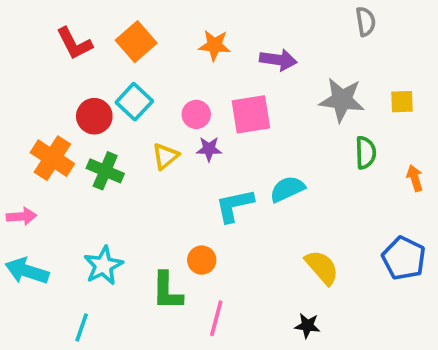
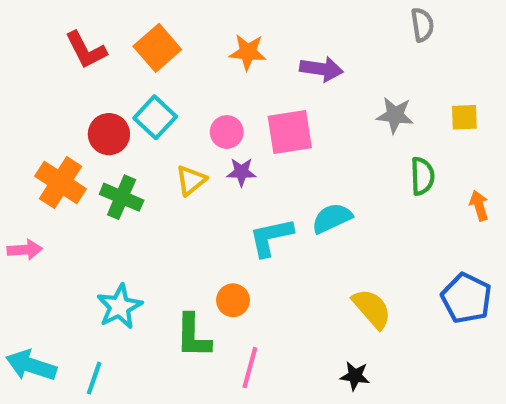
gray star: (342, 100) -> (395, 115), size x0.7
cyan arrow: (27, 271) -> (31, 365), moved

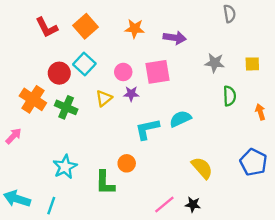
pink arrow: (25, 250) -> (14, 136), turned -42
pink line: (250, 368) -> (164, 204), moved, turned 35

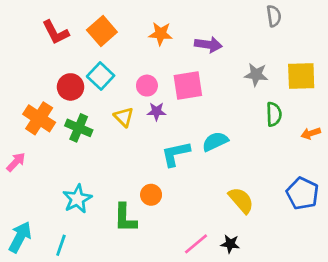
yellow square: (252, 64) -> (301, 76), size x1.6
yellow triangle: (104, 98) -> (124, 117), turned -36
orange arrow: (260, 112) -> (311, 133), turned -91
cyan arrow: (17, 199) -> (20, 237), turned 100

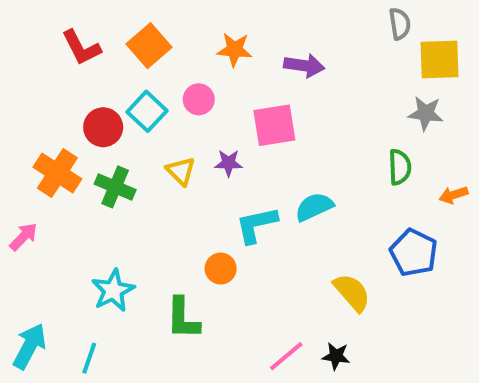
gray star: (256, 75) -> (426, 113), moved
yellow square: (301, 76) -> (440, 60), moved
pink circle: (147, 86) -> (199, 99), moved
blue pentagon: (303, 193) -> (414, 253), moved
orange circle: (151, 195) -> (221, 269), moved

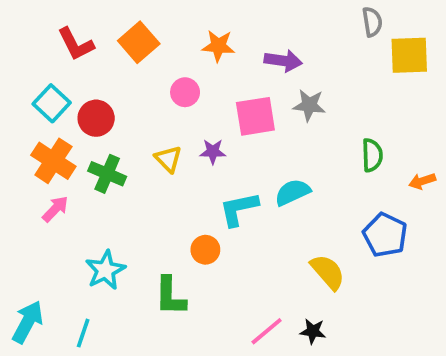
cyan square: (147, 111) -> (52, 103), moved
gray star: (426, 113) -> (309, 105), moved
pink arrow: (24, 237) -> (55, 209), moved

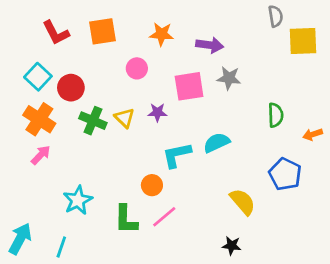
orange square: (139, 42) -> (103, 31), turned 32
green cross: (107, 174) -> (93, 121), moved
pink line: (267, 331) -> (164, 217), moved

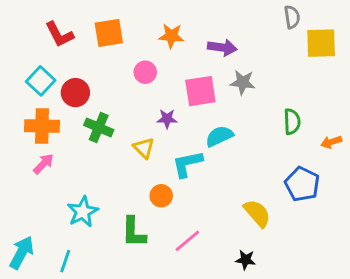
yellow triangle: (124, 118) -> (144, 148), moved
orange cross: (39, 119) -> (42, 126), turned -32
cyan semicircle: (217, 143) -> (219, 136), moved
pink line: (164, 217) -> (187, 241), moved

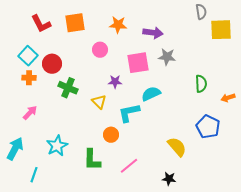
orange cross: (42, 126) -> (29, 78), moved, size x0.6
cyan arrow: (22, 252) -> (15, 149), moved
cyan line: (65, 261) -> (34, 175), moved

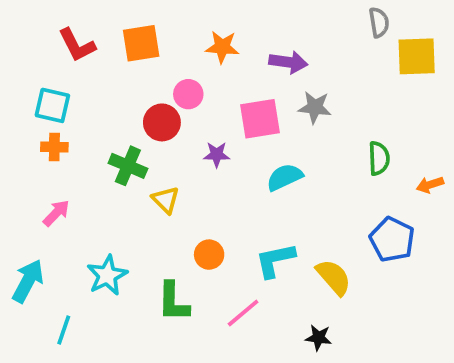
cyan square: (28, 56) -> (52, 105), turned -30
red circle: (52, 64) -> (162, 122), moved
yellow triangle: (99, 102) -> (166, 200), moved
cyan L-shape: (129, 113) -> (275, 260), moved

